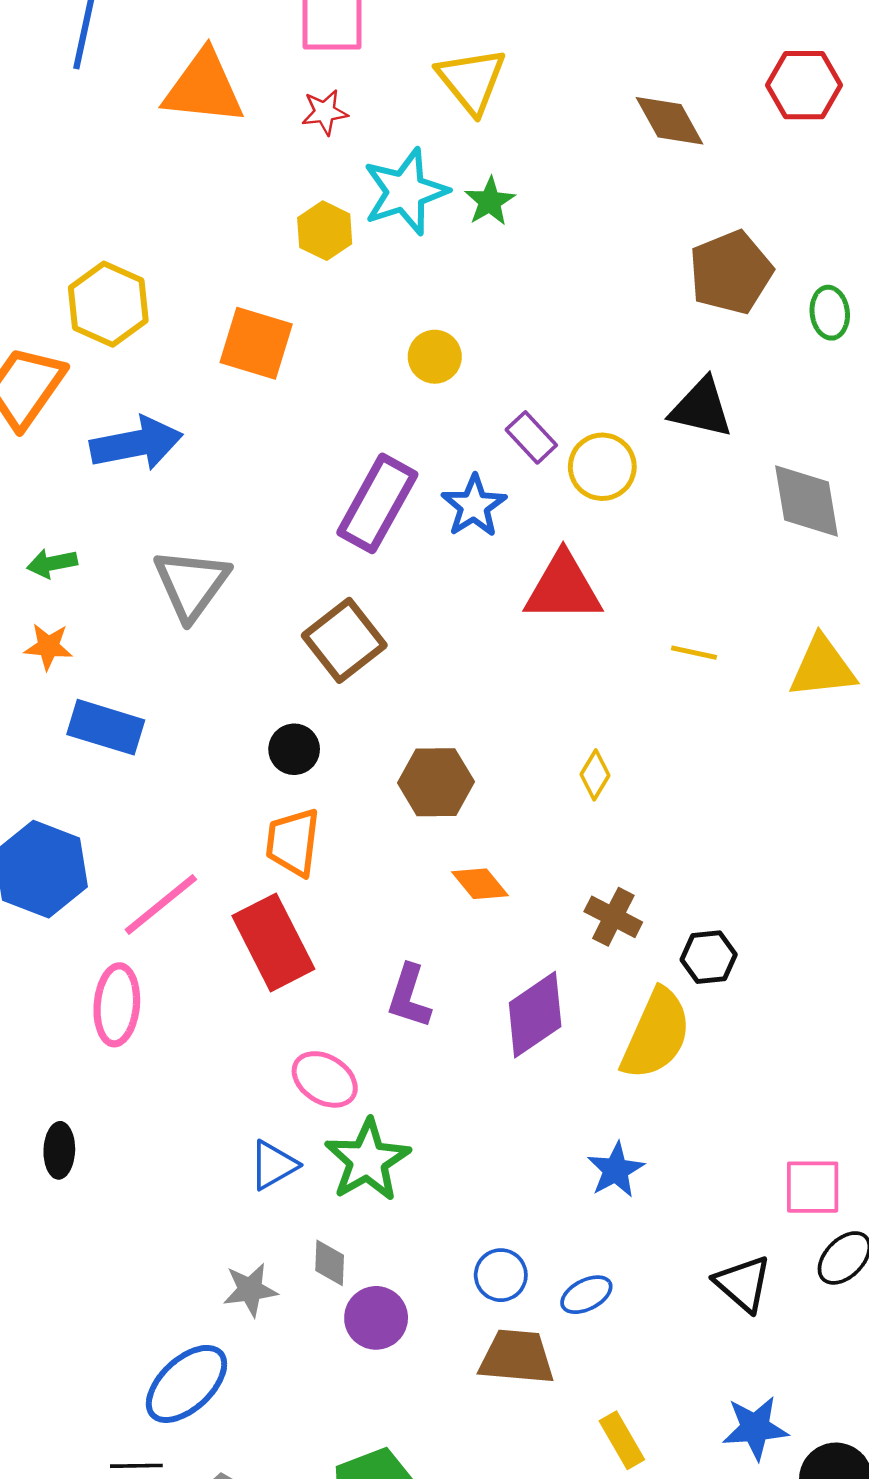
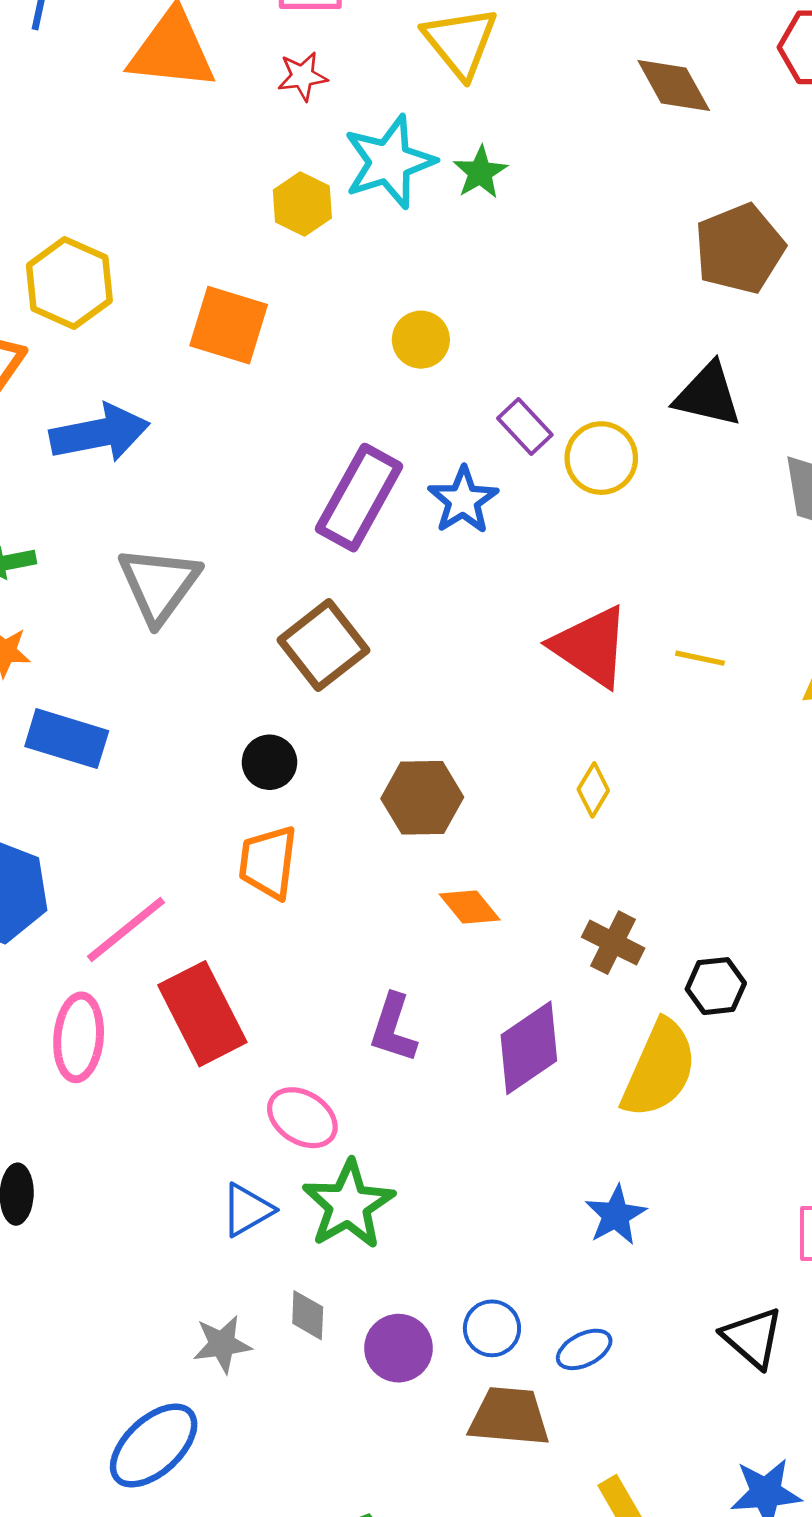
red triangle: (563, 588) -> (591, 646), moved, turned 34
red rectangle: (273, 942) -> (202, 1014), moved
purple circle: (376, 1318) -> (399, 1348), moved

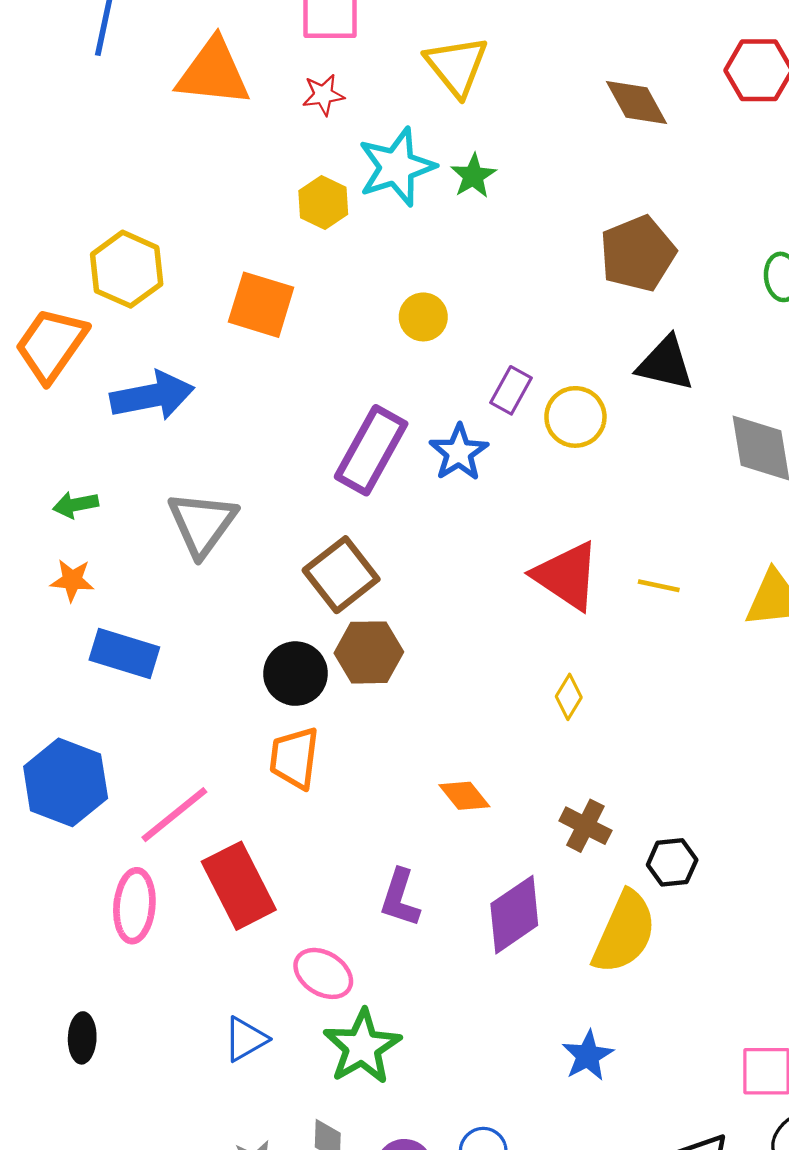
brown pentagon: (740, 249) -> (638, 254), moved
purple rectangle: (525, 426) -> (511, 390), turned 72
black circle: (269, 762) -> (295, 674), size x1.4
brown hexagon: (422, 798) -> (369, 652), moved
blue triangle: (247, 1210) -> (246, 1039), moved

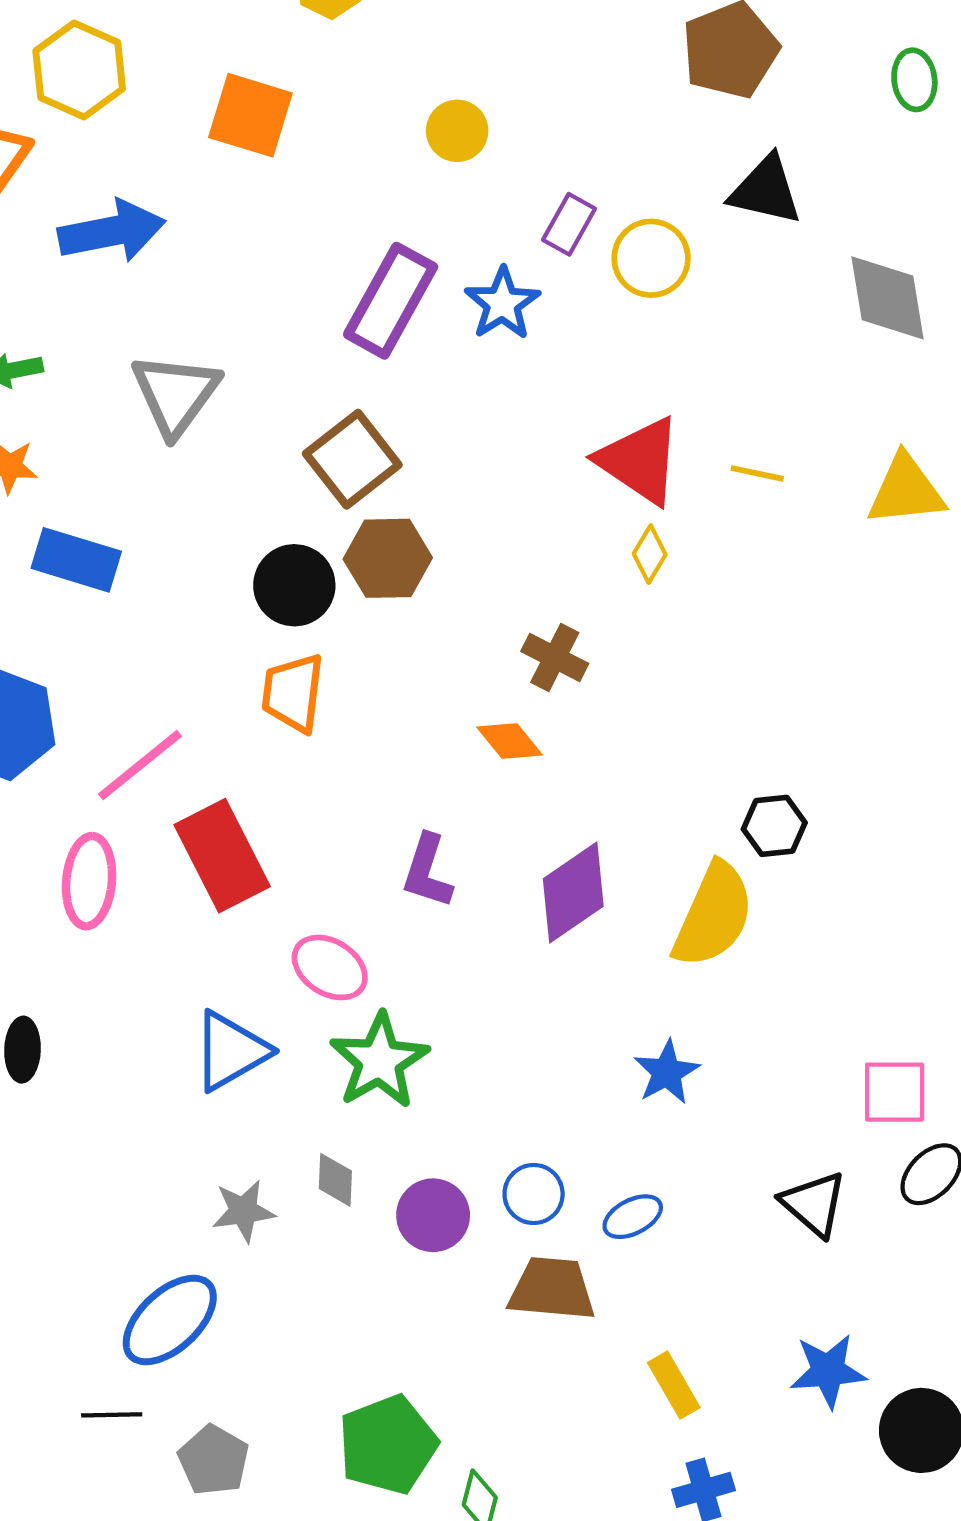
yellow diamond: (569, 697) -> (650, 554), moved
brown cross: (585, 826) -> (555, 657), moved
blue triangle: (246, 1039) -> (231, 1051), size x1.4

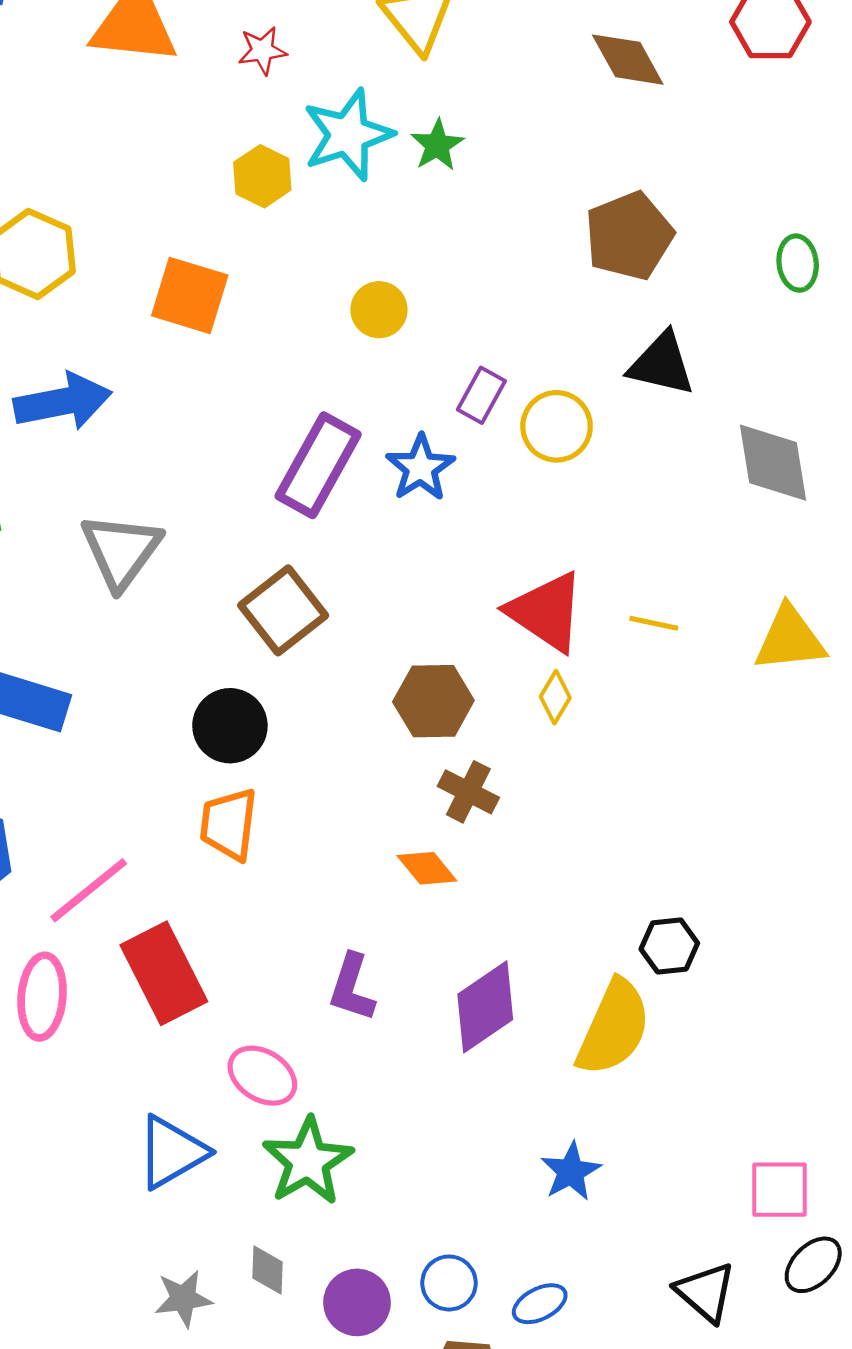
brown hexagon: (388, 558) -> (433, 701), moved

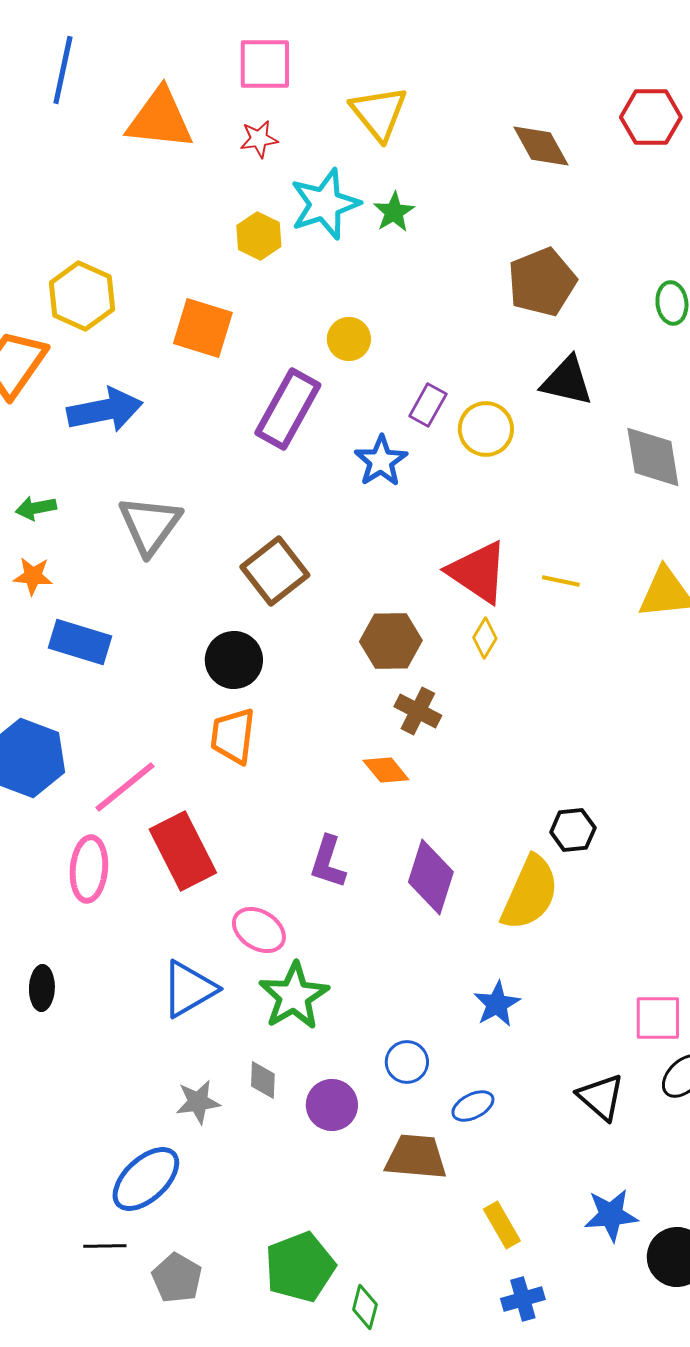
purple rectangle: (318, 465) -> (288, 409), moved
purple diamond: (485, 1007) -> (431, 877), turned -38
blue circle: (449, 1283) -> (407, 1062), moved

